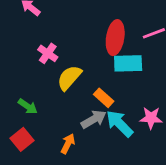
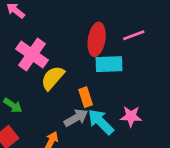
pink cross: (48, 53) -> (32, 55), size x1.6
orange rectangle: (104, 98) -> (86, 97), turned 30

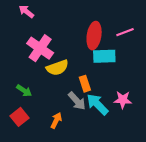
yellow semicircle: (53, 78) -> (57, 68), turned -150
gray arrow: (76, 118) -> (77, 101), turned 78

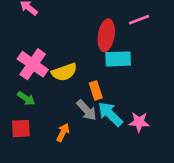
pink line: (125, 32) -> (139, 20), moved
pink cross: (40, 48) -> (33, 64), moved
pink star: (123, 100) -> (139, 122), moved
red square: (19, 117) -> (21, 129), turned 36

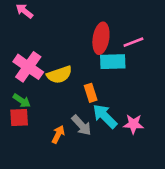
pink line: (139, 20) -> (133, 42), moved
gray arrow: (87, 110) -> (81, 125), moved
red square: (21, 129) -> (19, 118), moved

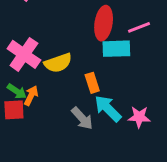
orange arrow: (58, 134) -> (31, 96), moved

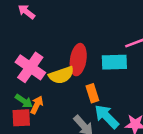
red ellipse: (104, 23) -> (78, 60), moved

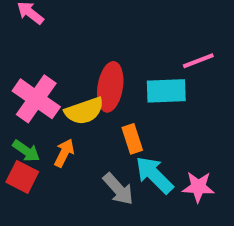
orange arrow: (37, 105) -> (64, 153), moved
red square: (21, 118) -> (22, 177), turned 30

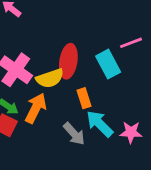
cyan rectangle: (166, 91) -> (108, 64), turned 64
orange arrow: (64, 153) -> (36, 108), size x1.5

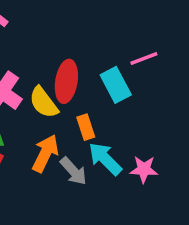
yellow semicircle: (50, 78) -> (44, 102), turned 72
orange arrow: (36, 108) -> (45, 153), moved

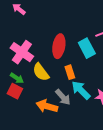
yellow semicircle: (44, 102) -> (41, 72), moved
orange arrow: (45, 153) -> (47, 106), moved, turned -100

